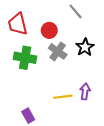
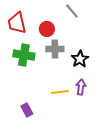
black star: (85, 47) -> (80, 59), moved
gray cross: (58, 51) -> (55, 49), turned -36

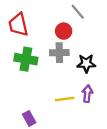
red circle: (47, 29) -> (64, 31), moved
black star: (80, 59) -> (86, 63), turned 30

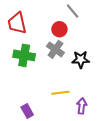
gray cross: (59, 53) -> (55, 49), turned 36
purple arrow: (87, 94) -> (82, 106), moved

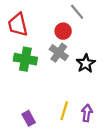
black star: (81, 59) -> (86, 63), turned -30
yellow line: (60, 93) -> (64, 111), moved, turned -66

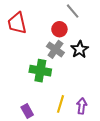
green cross: (25, 59) -> (40, 71), moved
black star: (86, 63) -> (80, 49), moved

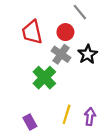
red trapezoid: (17, 23) -> (32, 32), moved
green cross: (40, 71) -> (44, 78), turned 35

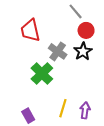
red circle: (65, 32) -> (86, 30), moved

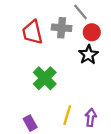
gray cross: (58, 51) -> (62, 28), moved, turned -30

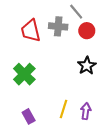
black star: (88, 55) -> (87, 66), moved
green cross: (45, 78) -> (24, 74), moved

